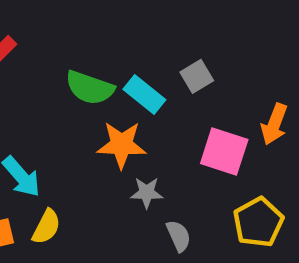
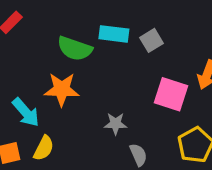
cyan rectangle: (144, 95) -> (114, 34), moved, turned -32
orange star: (122, 145) -> (62, 89), moved

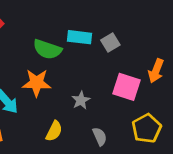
gray star: (116, 124) -> (81, 100), moved, turned -30
yellow semicircle: (44, 148) -> (54, 131), moved

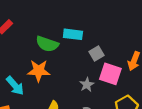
gray square: (110, 43) -> (96, 54), moved
gray star: (81, 100) -> (87, 85), moved

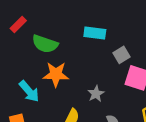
green semicircle: (47, 44) -> (45, 44), moved
gray star: (87, 85) -> (96, 94), moved

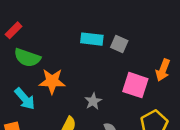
green semicircle: (45, 44) -> (27, 58), moved
gray square: (122, 55) -> (119, 44), moved, turned -35

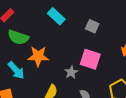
cyan rectangle: (92, 39) -> (56, 16), moved, turned 36
pink square: (135, 85) -> (90, 59), moved

